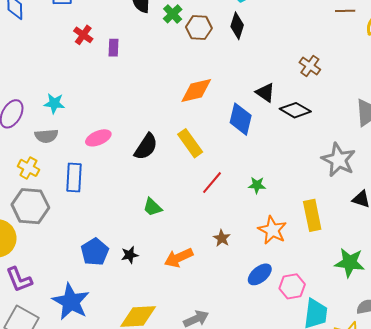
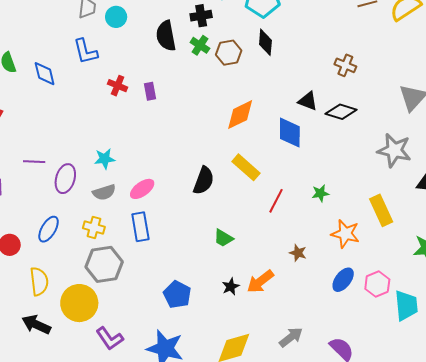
pink ellipse: (98, 138) -> (142, 189), moved
black star: (130, 255) -> (231, 287), moved

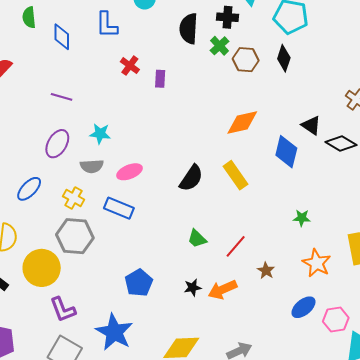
purple line: (34, 162) -> (62, 97), moved
red line: (276, 201) -> (236, 246), moved
blue rectangle: (140, 227) -> (119, 208), turned -72

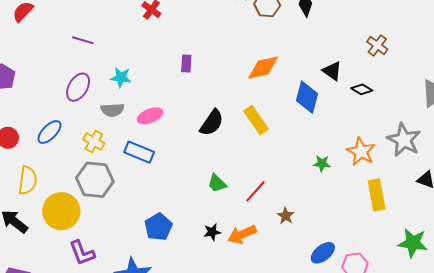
purple rectangle: (160, 79) -> (186, 64), moved
black diamond: (341, 143) -> (362, 89), size x0.7
orange star: (317, 263) -> (361, 151), moved

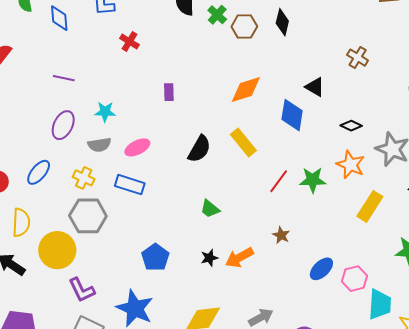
black diamond: (362, 89) -> (351, 126), moved
green star: (322, 163) -> (313, 180), size x1.5
red line: (255, 191) -> (279, 181), moved
yellow rectangle: (377, 195) -> (370, 206), turned 48

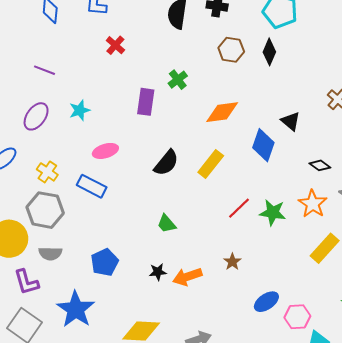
green cross: (217, 15) -> (178, 80), moved
purple rectangle: (169, 92) -> (146, 102), size x1.5
cyan star: (105, 112) -> (80, 110), turned -30
yellow rectangle: (243, 143) -> (211, 164), turned 68
gray semicircle: (99, 145) -> (50, 253), moved

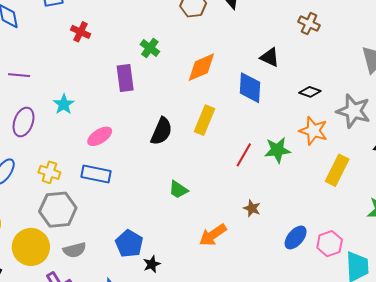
black star: (158, 272) -> (152, 264), moved

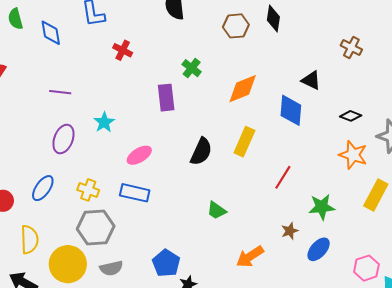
green star: (277, 150) -> (322, 207), moved
brown star: (252, 208) -> (290, 231), turned 30
blue ellipse: (296, 237) -> (319, 249), moved

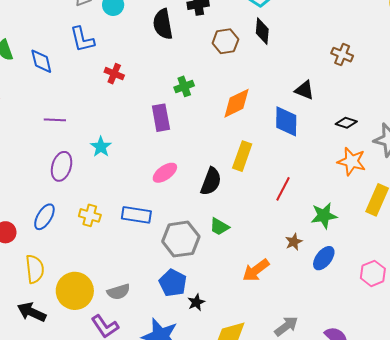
green cross: (192, 68) -> (184, 86), turned 36
black semicircle: (201, 152) -> (211, 181), moved
pink ellipse: (139, 155) -> (165, 173), moved
gray hexagon: (96, 227) -> (181, 239), moved

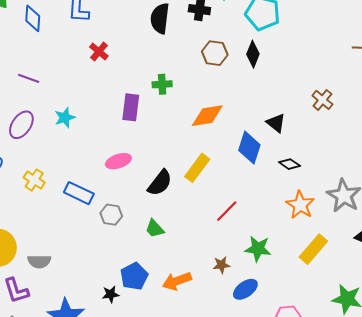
black diamond: (346, 123) -> (290, 164), moved
gray hexagon: (181, 239) -> (111, 215), moved, size x0.6
blue pentagon: (173, 283) -> (134, 276), moved

